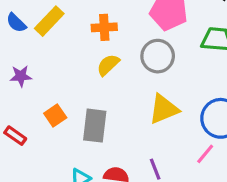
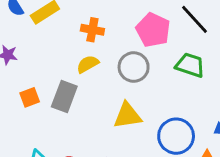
gray rectangle: (95, 126) -> (64, 96), moved

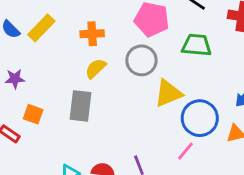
orange square: (30, 97) -> (33, 114), moved, turned -36
yellow triangle: (127, 116) -> (168, 93), moved

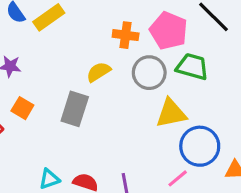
orange cross: (92, 34) -> (126, 35), moved
green trapezoid: (197, 45) -> (192, 67), moved

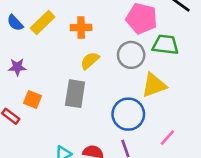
orange cross: (126, 35) -> (81, 28), moved
blue circle: (200, 146) -> (128, 114), moved

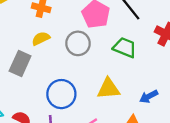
green trapezoid: (165, 45) -> (125, 47), moved
yellow triangle: (154, 85) -> (108, 89), moved

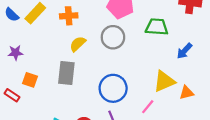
yellow triangle: (108, 89) -> (164, 81), moved
blue arrow: (149, 96) -> (184, 51), moved

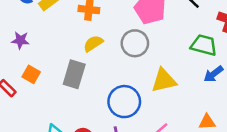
green trapezoid: (157, 27) -> (204, 45), moved
yellow triangle: (164, 81) -> (164, 80), moved

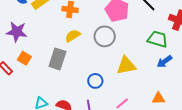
purple star: (20, 40) -> (17, 32), size x1.5
blue circle: (124, 102) -> (95, 81), size x0.6

